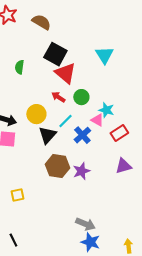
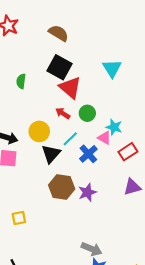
brown semicircle: (41, 22) -> (58, 33), moved

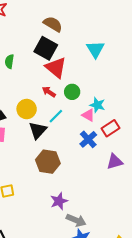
brown semicircle: (58, 33) -> (53, 24), moved
blue cross: (88, 154) -> (88, 139), moved
purple star: (87, 192) -> (59, 201), moved

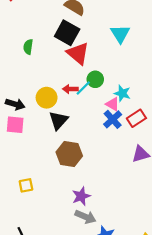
red arrow: (49, 92) -> (70, 89), moved, turned -32
cyan line: (56, 116) -> (83, 88), moved
blue cross: (88, 139) -> (113, 119), moved
gray arrow: (76, 220) -> (86, 217), moved

